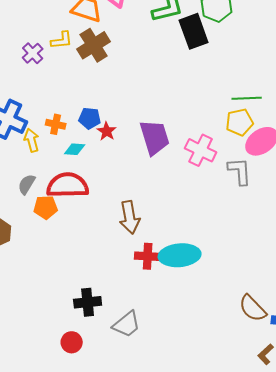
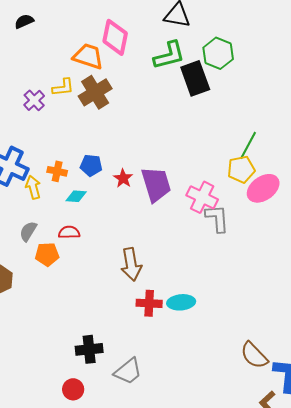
green line: (247, 98) -> (248, 145), turned -60
red star: (107, 131) -> (123, 178), moved
gray L-shape: (240, 171) -> (217, 218), moved
red semicircle: (68, 185) -> (69, 232), size x0.5
cyan ellipse: (180, 255) -> (181, 302), size x0.7

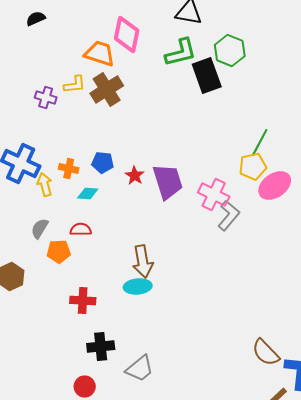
purple cross: (34, 100) -> (46, 98), turned -30
gray L-shape: (217, 218) -> (229, 216), turned 44
cyan ellipse: (181, 302) -> (138, 286), moved
red cross: (149, 303) -> (83, 300), moved

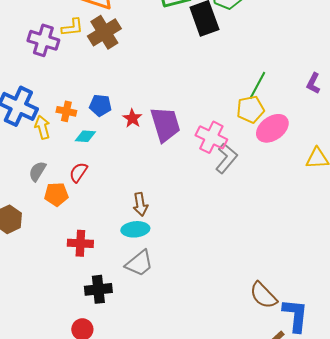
purple cross: (46, 98) -> (43, 40), size x1.4
red semicircle: (81, 230) -> (78, 172), turned -55
brown arrow: (143, 262) -> (140, 204), size x0.7
gray trapezoid: (140, 368) -> (139, 263), moved

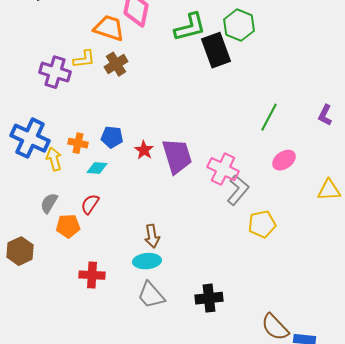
brown cross: (104, 32) -> (116, 64), size x0.7
yellow pentagon: (250, 109) -> (262, 224), moved
pink ellipse: (272, 128) -> (284, 160), size x0.7
gray trapezoid: (139, 263) -> (151, 295), turned 88
black cross: (98, 289) -> (209, 298), moved

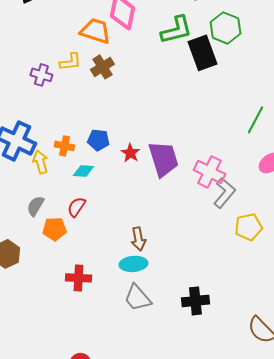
purple cross: (55, 72) -> (41, 75), size x0.7

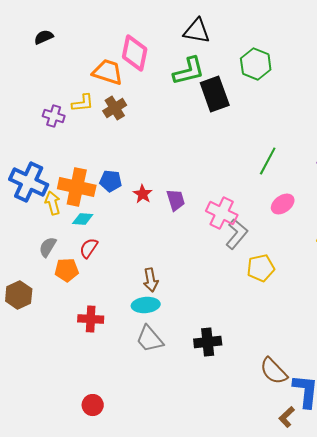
green hexagon: (225, 28) -> (256, 64), moved
orange cross: (64, 146) -> (77, 187), size x1.8
purple trapezoid: (163, 159) -> (176, 200), size x0.6
cyan diamond: (83, 171) -> (83, 219), moved

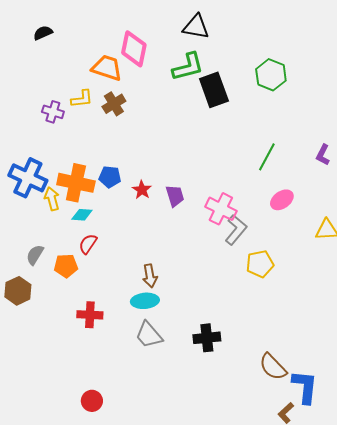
green hexagon: (256, 64) -> (271, 75), moved
gray semicircle: (48, 247) -> (35, 255), moved

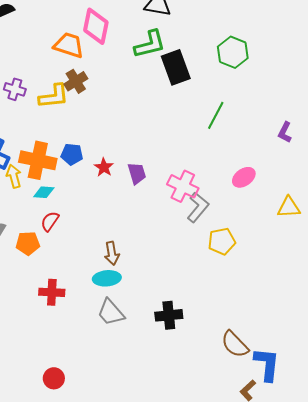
yellow L-shape: (82, 99) -> (54, 96), moved, size x1.4
green line: (267, 157) -> (216, 115), moved

